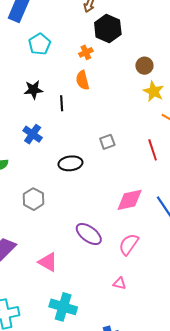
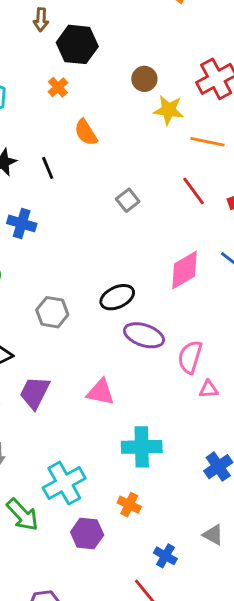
orange semicircle: (82, 80) -> (86, 132), moved
black ellipse: (70, 163) -> (117, 297), moved
pink semicircle: (129, 244) -> (190, 357), moved

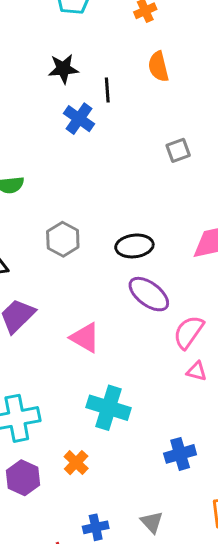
blue cross: (22, 223) -> (79, 119), moved
blue cross: (165, 556) -> (96, 527), turned 30

